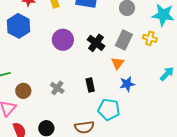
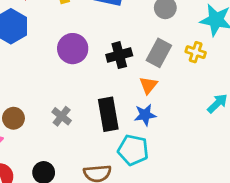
black cross: (96, 43) -> (119, 55), turned 36
blue star: (127, 84) -> (145, 115), moved
black rectangle: (90, 85) -> (108, 114), size x1.6

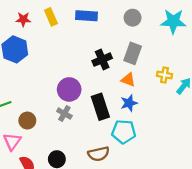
purple circle: (73, 49) -> (69, 89), moved
yellow cross: (196, 52) -> (164, 75), moved
orange triangle: (148, 85) -> (128, 80), turned -40

